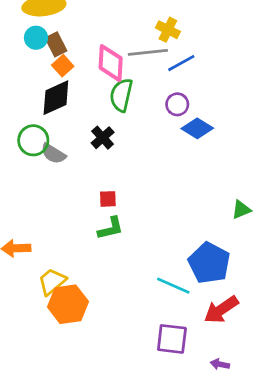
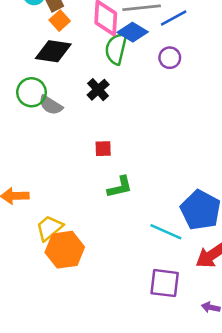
black diamond: (56, 98) -> (53, 51), turned 33
blue diamond: (197, 128) -> (133, 32), moved
green L-shape: (111, 228) -> (120, 187), moved

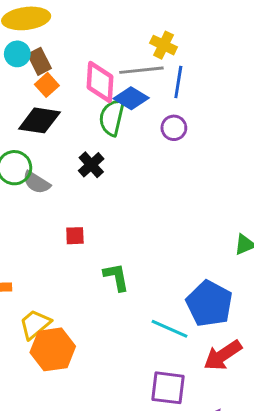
blue line: (174, 18) -> (178, 82), turned -52
red square: (103, 149) -> (75, 236), moved
green L-shape: (120, 187) -> (116, 277), turned -88

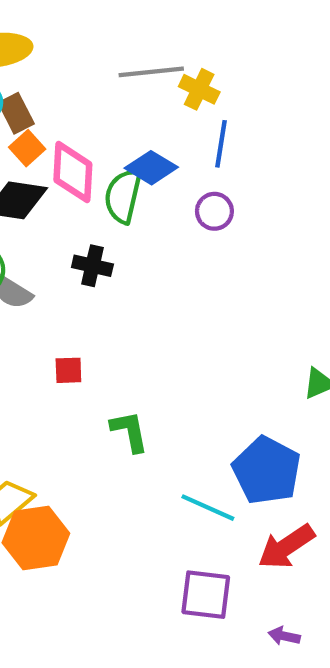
gray line: (141, 70) -> (151, 72), moved
pink diamond: (100, 82) -> (73, 172), moved
black cross: (91, 165) -> (92, 266), turned -35

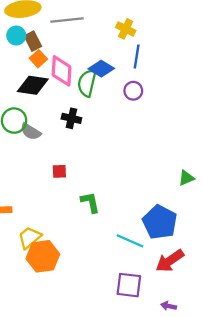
gray line: (151, 72) -> (67, 20), moved

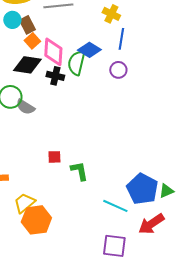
black cross: (71, 118) -> (55, 76), moved
red square: (59, 171) -> (54, 157), moved
green triangle: (186, 178) -> (166, 191), moved

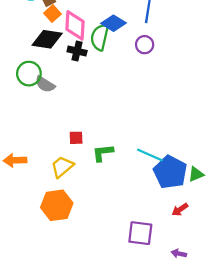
green L-shape: (79, 171) -> (103, 153), turned -85
yellow trapezoid: (24, 203) -> (62, 167), moved
cyan line: (115, 206) -> (150, 155), moved
red arrow: (151, 224) -> (180, 210), size x0.6

